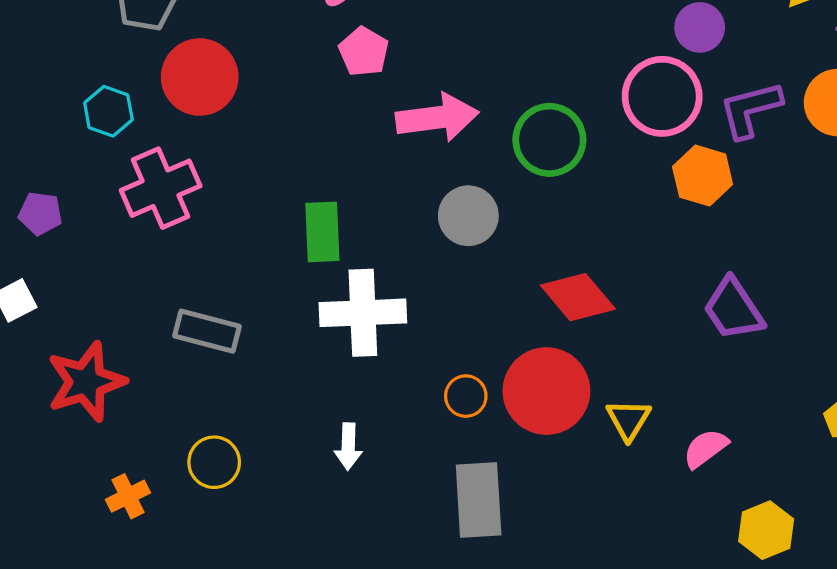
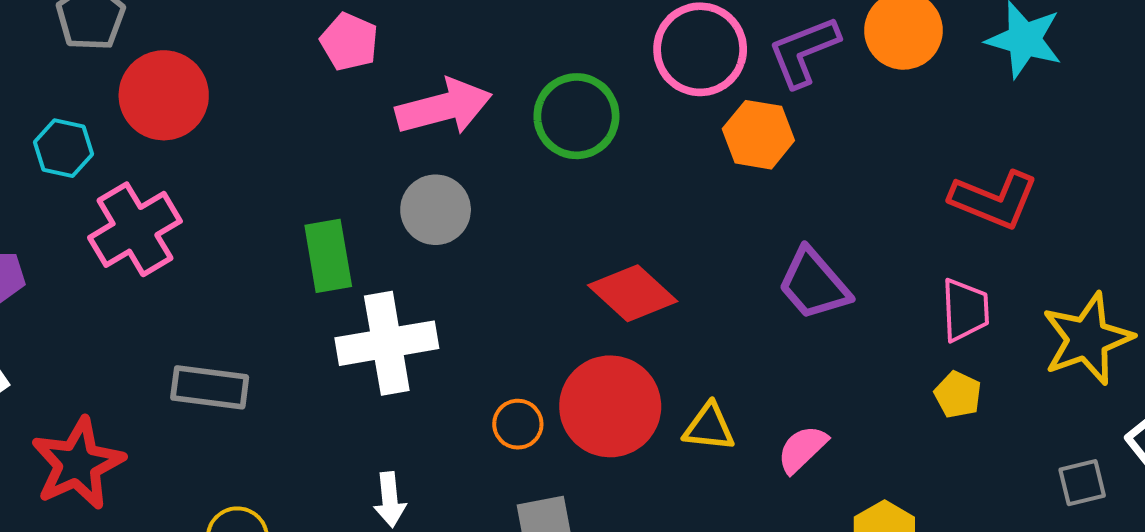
gray circle: (468, 216) -> (436, 210), moved
yellow triangle: (629, 420) -> (709, 427), turned -48

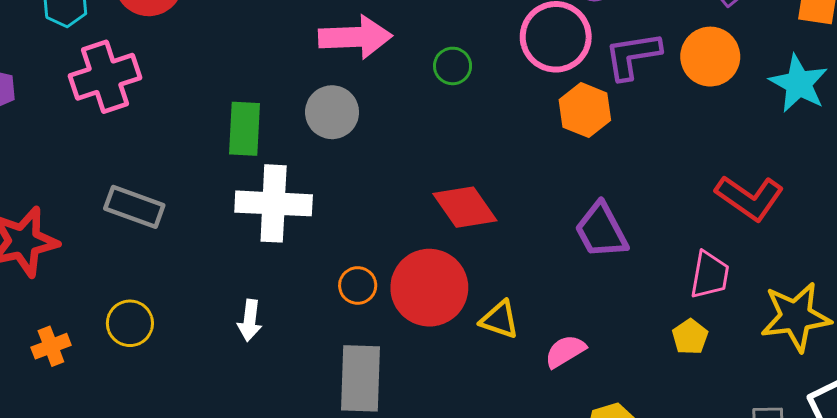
green circle: (576, 116) -> (453, 66), size x0.6

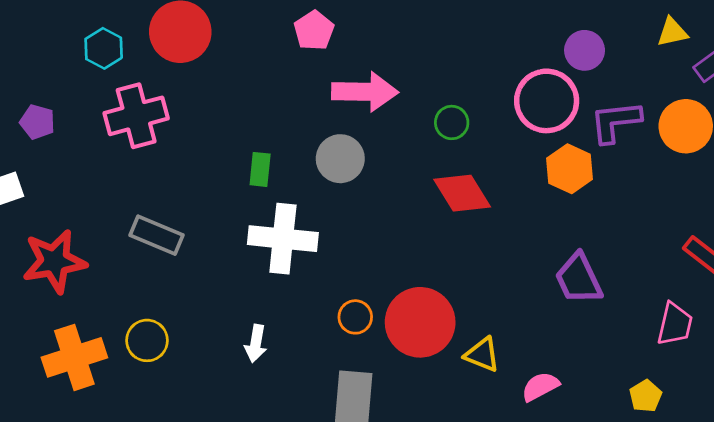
green rectangle: (244, 129) -> (260, 169), size x0.7
red diamond: (465, 207) -> (462, 193), moved
yellow pentagon: (690, 337) -> (646, 396), moved
orange cross: (51, 346) -> (74, 357), size x1.8

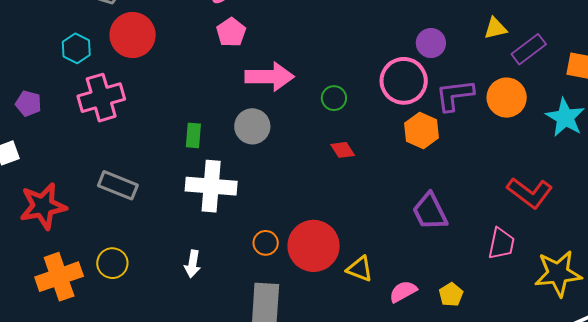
red diamond: (462, 193) -> (343, 150), size x0.6
yellow pentagon: (646, 396) -> (451, 295), moved

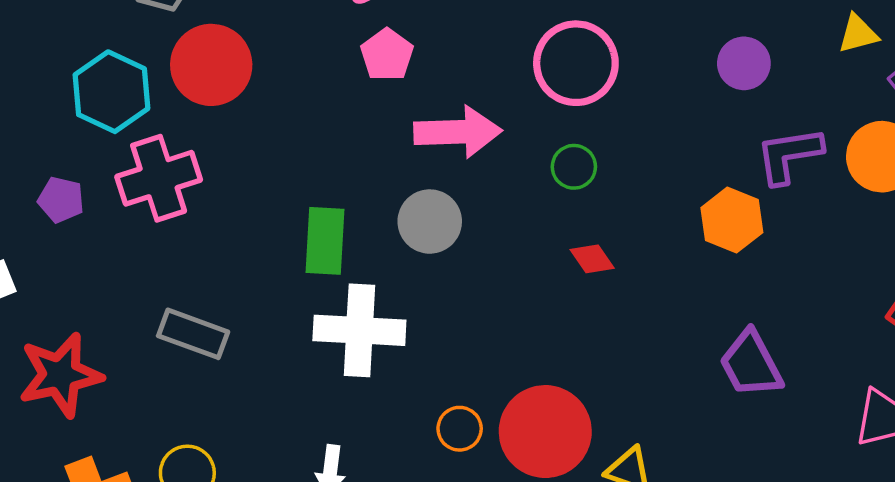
cyan hexagon: (76, 48) -> (111, 92), size x1.5
pink circle: (404, 81) -> (576, 63), moved
purple pentagon: (28, 104) -> (61, 200), moved
green rectangle: (193, 135) -> (325, 241), size x1.5

